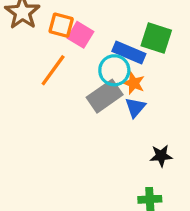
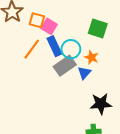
blue rectangle: (129, 53) -> (54, 46), moved, turned 42
orange star: (134, 83) -> (91, 57), moved
black star: (161, 156) -> (101, 104), size x1.5

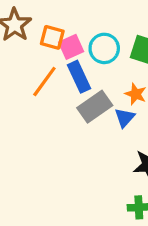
pink square: (49, 26) -> (71, 47), turned 35
cyan circle: (71, 49) -> (104, 48), moved

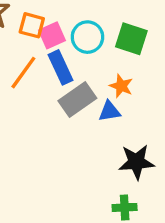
blue triangle: (125, 118) -> (109, 111), turned 40

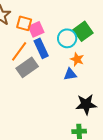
cyan circle: (87, 37) -> (67, 38), moved
green square: (131, 39) -> (83, 31), turned 36
gray rectangle: (77, 100) -> (27, 67), moved

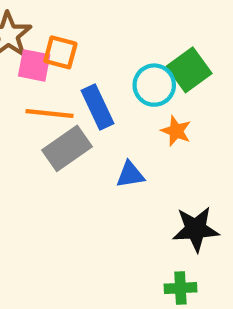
pink square: (36, 29) -> (34, 65), moved, turned 35
orange line: (19, 51) -> (49, 113), turned 60
blue triangle: (70, 74) -> (130, 175), moved

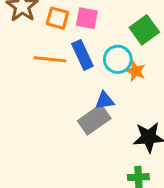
pink square: (34, 65) -> (87, 18), moved
cyan circle: (154, 85) -> (118, 59), moved
gray rectangle: (67, 148) -> (94, 120), moved

